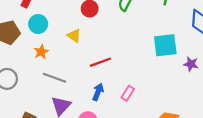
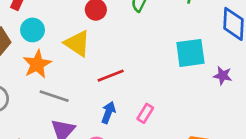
yellow triangle: (74, 36) -> (77, 43), size x1.5
orange star: (41, 52) -> (37, 64), size x1.5

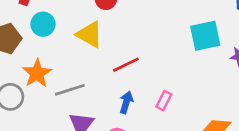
orange star: (37, 64) -> (37, 73), moved
gray line: (54, 96) -> (70, 90), turned -32

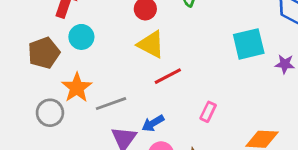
yellow triangle: (89, 34) -> (151, 44), moved
blue arrow: (126, 102) -> (153, 123), moved, turned -135

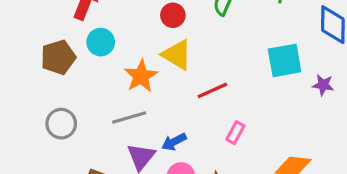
red line: (168, 76) -> (212, 90), moved
orange star: (77, 88) -> (141, 76), moved

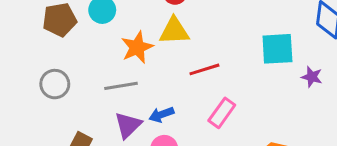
yellow triangle: (177, 55) -> (174, 31), turned -40
pink rectangle: (235, 133) -> (222, 113), size x1.4

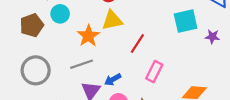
red line: (204, 69) -> (137, 43), turned -30
gray circle: (55, 84) -> (36, 70), size x1.4

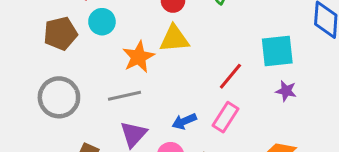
purple star: (212, 37) -> (286, 91), moved
red line: (137, 43) -> (230, 76), moved
blue arrow: (113, 80) -> (184, 121), moved

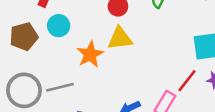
red line: (230, 76) -> (187, 81), moved
gray line: (124, 96) -> (60, 87), moved

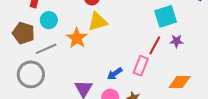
brown pentagon: (24, 37) -> (23, 33), turned -30
gray line: (60, 87) -> (46, 49), moved

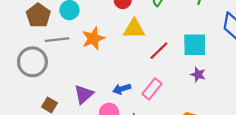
yellow triangle: (98, 22) -> (134, 29), moved
red line: (155, 45) -> (159, 51), moved

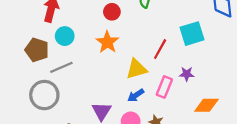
yellow triangle: (134, 29) -> (136, 69), moved
orange star: (93, 38) -> (107, 42), moved
purple star: (198, 75) -> (187, 74), moved

